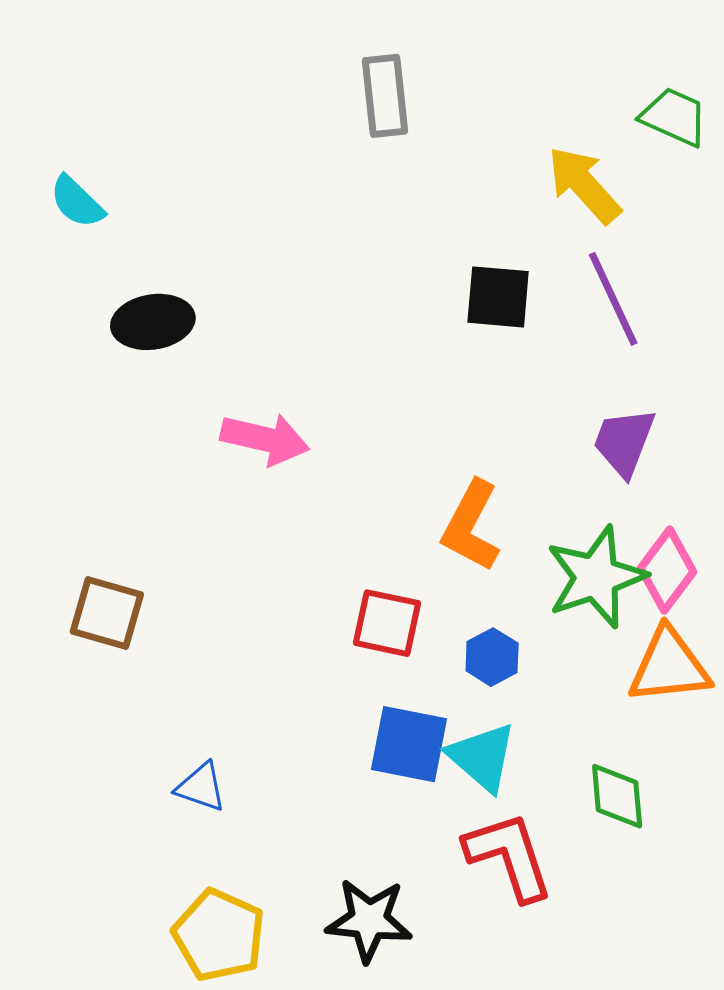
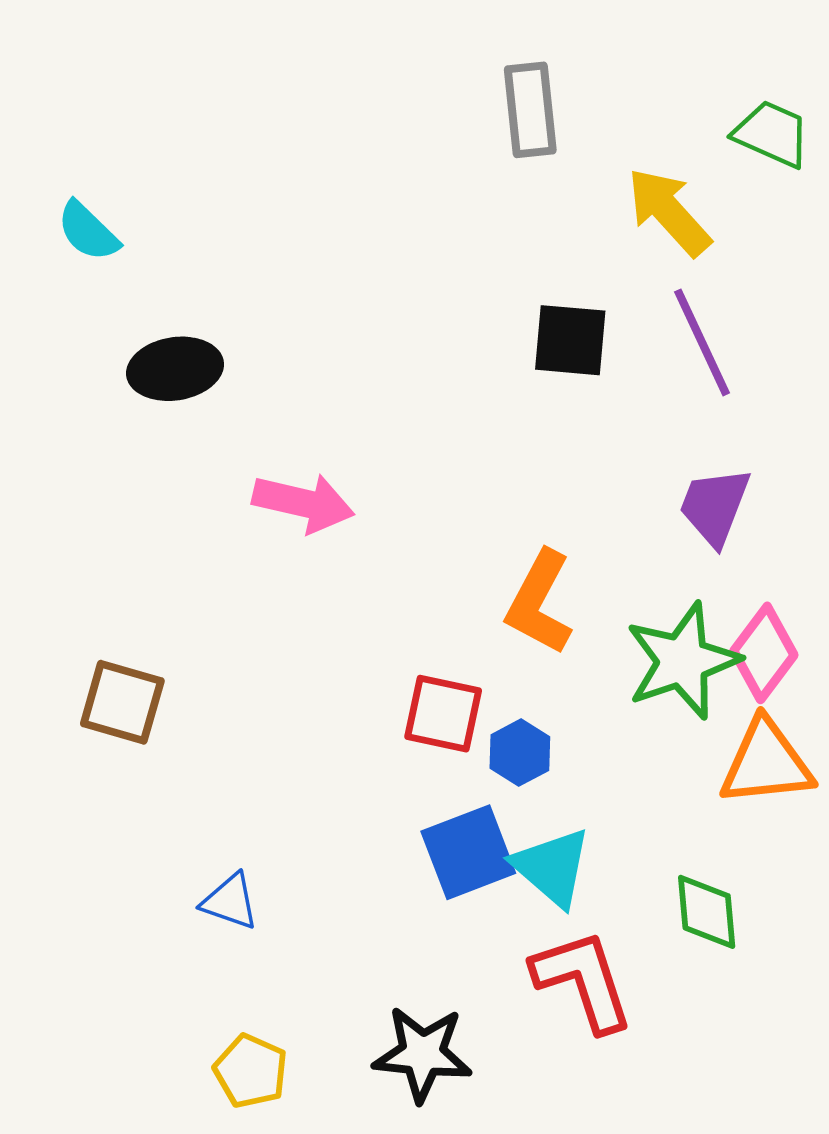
gray rectangle: (385, 96) -> (530, 110), moved
blue hexagon: (492, 657) -> (520, 753), moved
blue square: (409, 744) -> (468, 852), turned -32
yellow pentagon: (219, 935) -> (251, 1071), size x0.7

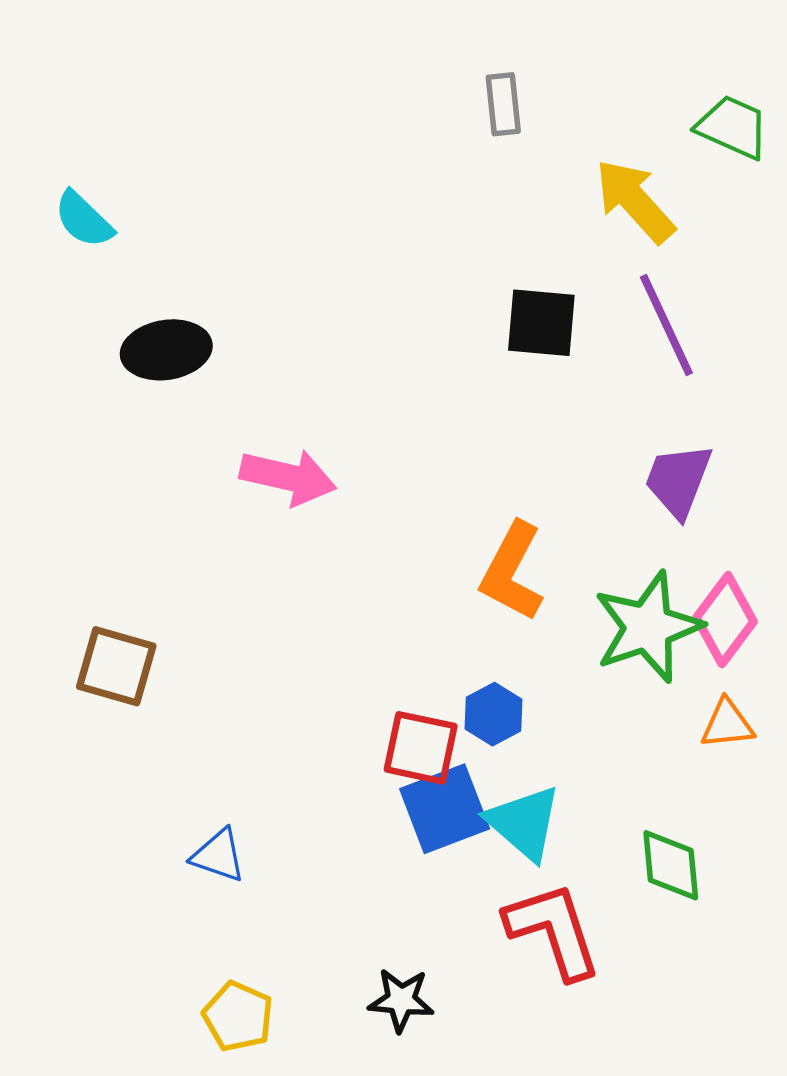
gray rectangle: (530, 110) -> (503, 104), size x0.7
red square: (443, 714) -> (421, 748), moved
orange triangle: (766, 763) -> (727, 724), size x0.6
black star: (422, 1054) -> (401, 1000), size x0.7

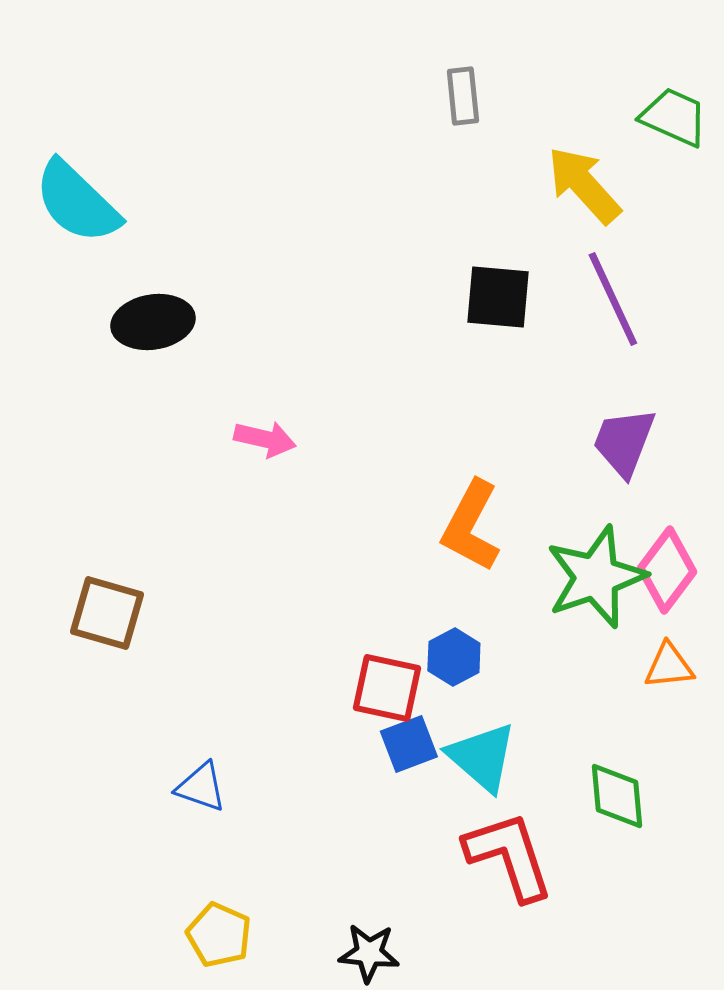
cyan semicircle: (84, 219) -> (77, 202), size x1.6
pink arrow: (288, 477) -> (265, 439), size x0.7
blue square: (445, 809) -> (409, 744), size x0.7
black star: (401, 1000) -> (369, 953), moved

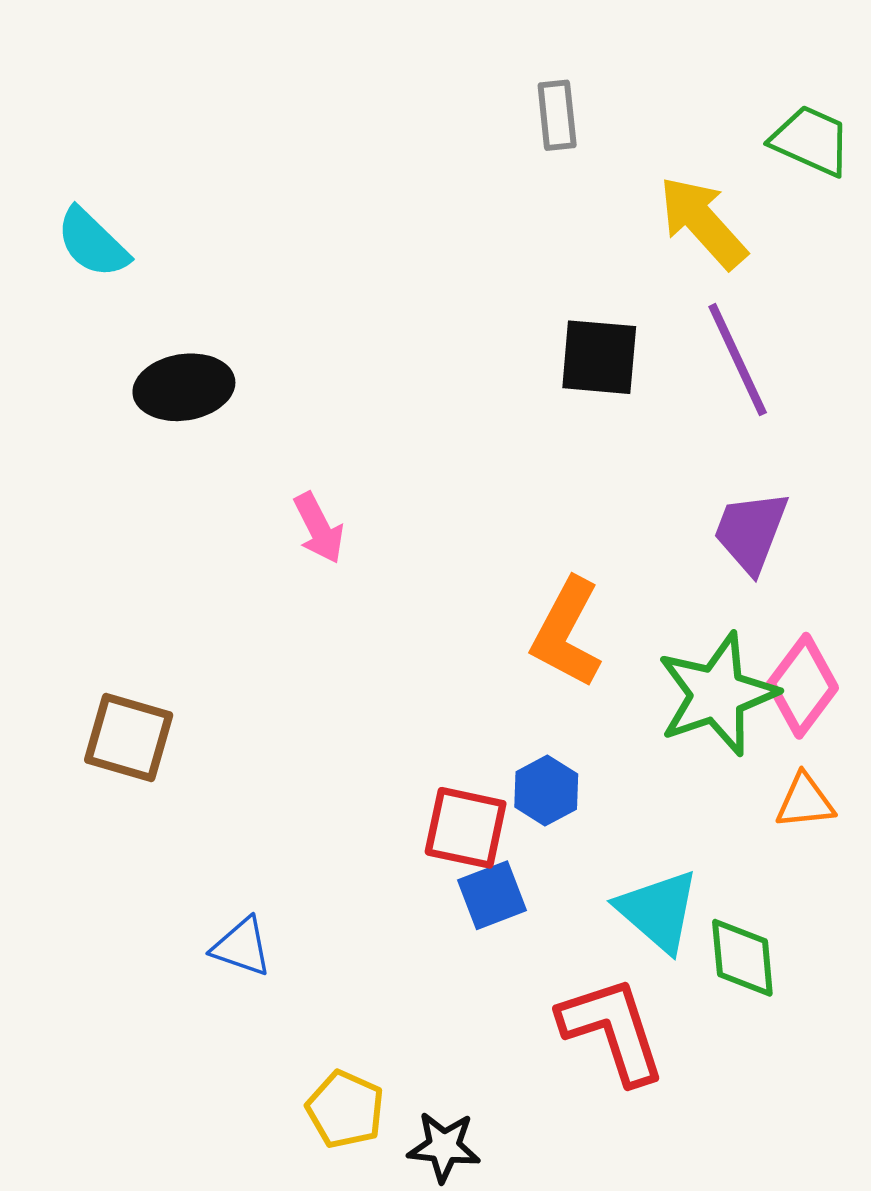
cyan semicircle: (77, 202) -> (92, 243), size x0.7
pink arrow: (265, 439) -> (319, 528), turned 50
cyan triangle: (482, 757) -> (658, 911), moved
yellow pentagon: (219, 935) -> (345, 1109), moved

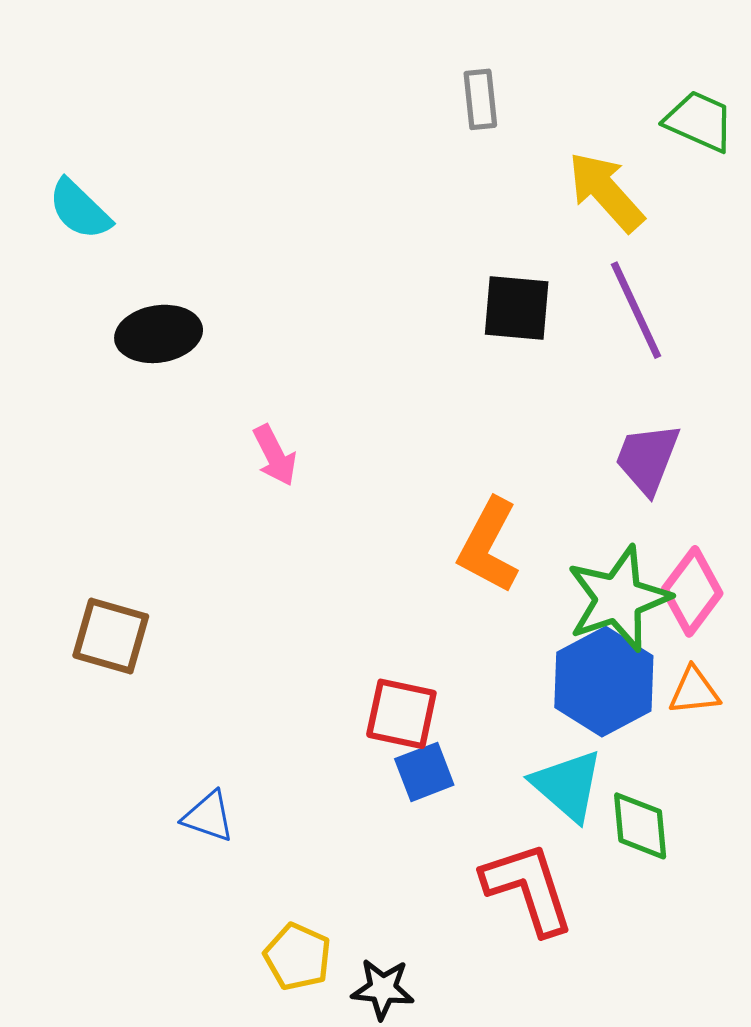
blue hexagon: (546, 790) -> (604, 682), moved, size x1.8

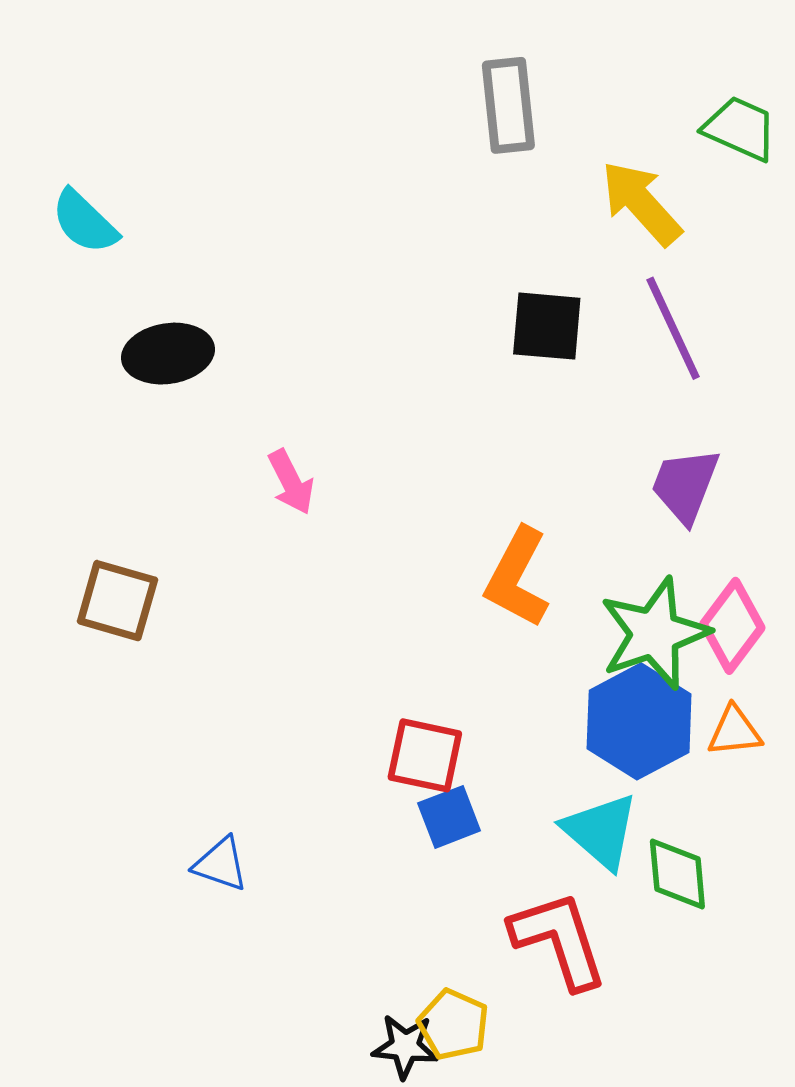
gray rectangle: (480, 99) -> (508, 105), size x1.5
brown square: (111, 636) -> (117, 601), moved
yellow pentagon: (298, 957) -> (453, 1024), moved

